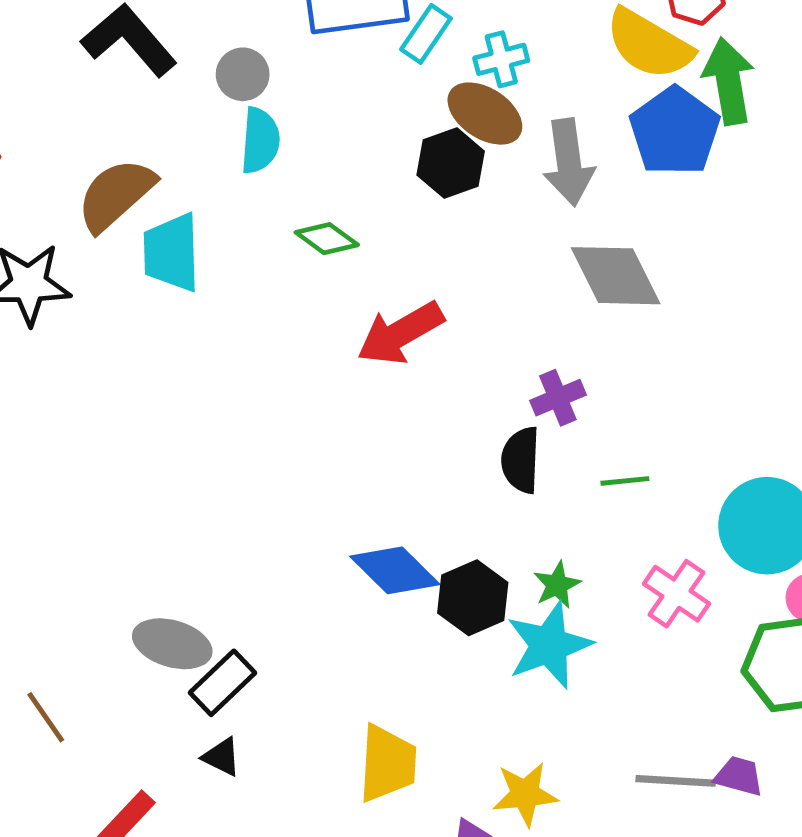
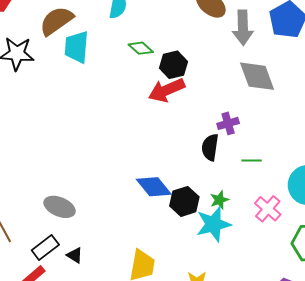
black hexagon: (451, 163) -> (173, 65), moved
black rectangle: (223, 683) -> (45, 248), moved

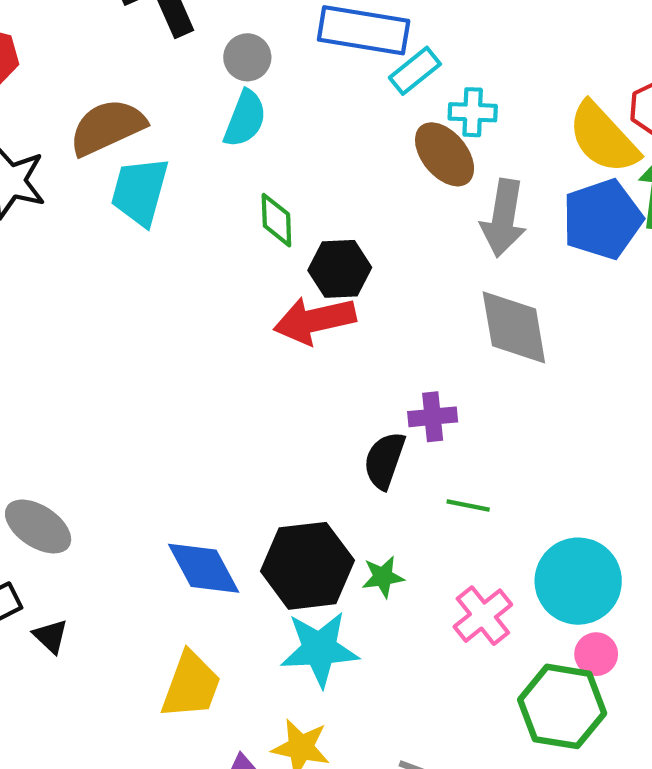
green diamond: (141, 48) -> (276, 220), turned 35
blue diamond: (154, 187) -> (204, 568), moved
black hexagon: (184, 201) -> (307, 566), size x1.4
cyan star: (213, 224) -> (320, 649), moved

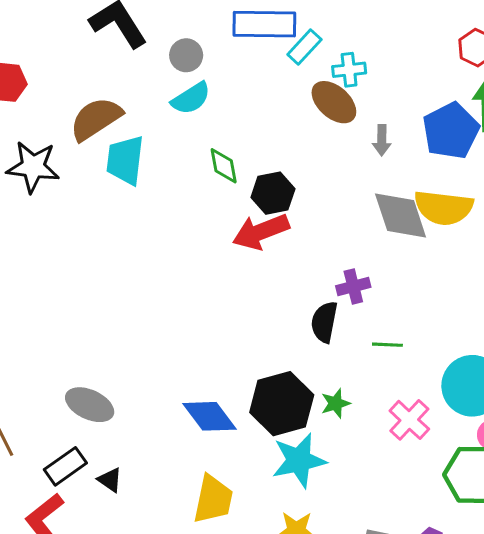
cyan semicircle: (245, 119) -> (191, 98), turned 45
yellow semicircle: (603, 138) -> (444, 208), moved, turned -32
gray arrow: (503, 218) -> (382, 140), size x0.6

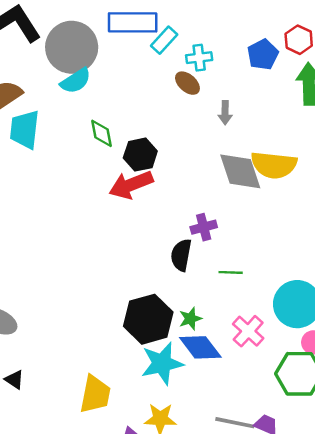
gray circle: (186, 55) -> (72, 47), size x2.0
brown ellipse: (334, 102) -> (187, 83), size x0.7
blue pentagon: (451, 131) -> (263, 55), moved, size x0.7
blue diamond: (210, 416) -> (200, 347), moved

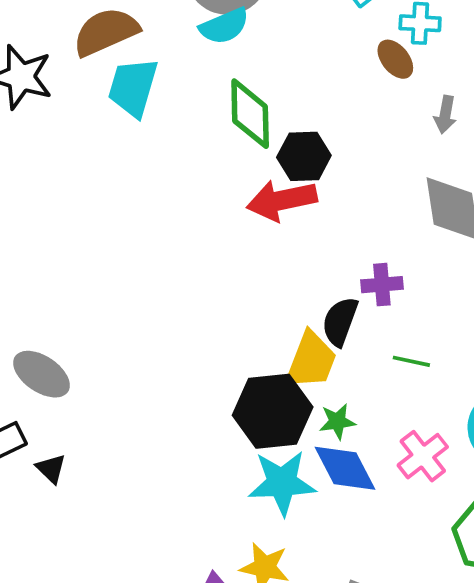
green diamond: (102, 133) -> (250, 114), size x1.5
yellow trapezoid: (95, 394) -> (311, 360), moved

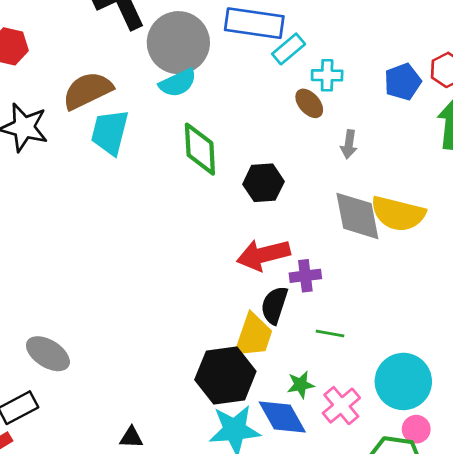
black hexagon: (304, 156) -> (263, 183), moved
red arrow: (282, 200) -> (263, 255), moved
green star: (337, 422) -> (301, 385), moved
black triangle: (51, 469) -> (131, 437), moved, turned -40

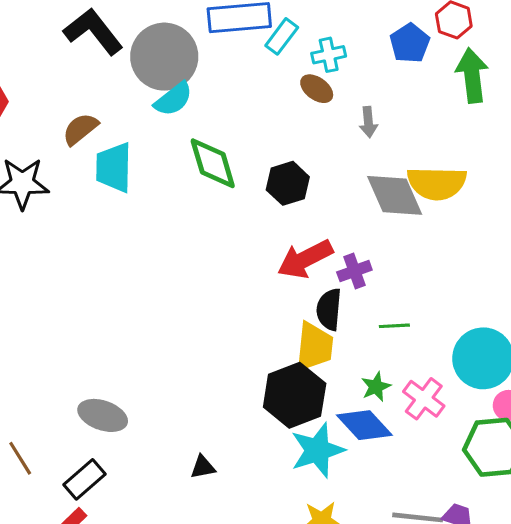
brown semicircle: (87, 91) -> (80, 129), size x0.7
black triangle: (131, 437) -> (203, 467), moved

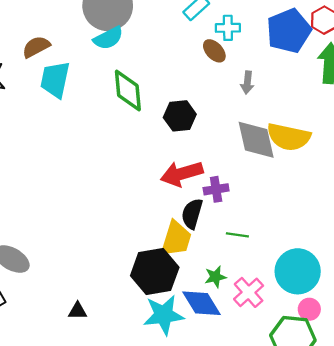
blue pentagon: (410, 43) -> (289, 31), size x1.5

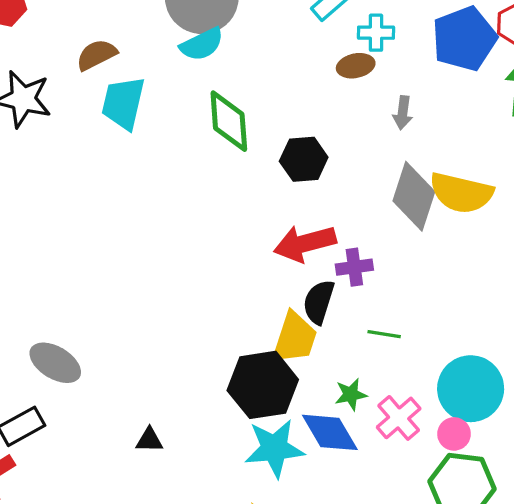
brown ellipse: (214, 51) -> (356, 66), turned -60
gray diamond: (256, 140) -> (414, 196), turned 30
pink circle: (309, 309) -> (454, 434), moved

